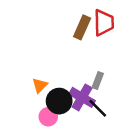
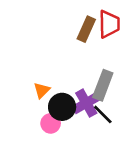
gray rectangle: (98, 81) -> (103, 85), size x1.6
purple cross: (82, 97) -> (86, 103), turned 30

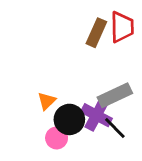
gray rectangle: (103, 85) -> (115, 95), turned 44
purple cross: (86, 103) -> (96, 115), turned -32

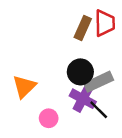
orange triangle: (47, 101) -> (24, 87), moved, size x1.5
black circle: (69, 119) -> (80, 72), moved

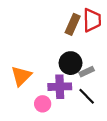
gray rectangle: (99, 82) -> (87, 72), size x0.6
purple cross: (83, 99) -> (60, 87), moved, turned -30

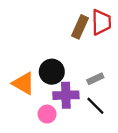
black circle: (71, 63) -> (52, 72), moved
orange triangle: (21, 76) -> (24, 83), turned -45

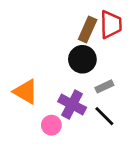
black circle: (52, 72) -> (82, 59), moved
purple cross: (66, 95) -> (72, 105), turned 30

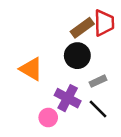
brown rectangle: (88, 30) -> (82, 28), turned 30
orange triangle: (26, 92) -> (31, 69), moved

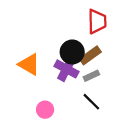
brown rectangle: (82, 28) -> (90, 55), moved
purple cross: (68, 98) -> (67, 69), moved

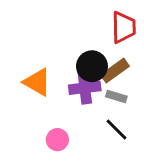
purple cross: (67, 69) -> (85, 88), turned -35
gray rectangle: (91, 76) -> (116, 96), turned 42

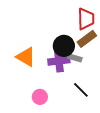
brown rectangle: (115, 71) -> (87, 39), moved
gray rectangle: (116, 96) -> (75, 58), moved

